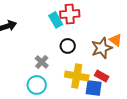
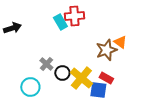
black circle: (68, 46) -> (62, 73), moved
yellow cross: (77, 76) -> (81, 78), turned 30
cyan circle: (37, 85) -> (30, 87), moved

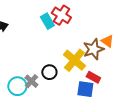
red cross: (74, 16) -> (61, 15), turned 36
gray cross: (46, 64) -> (31, 81), moved
yellow cross: (81, 78) -> (74, 60), moved

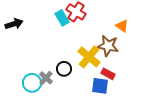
orange triangle: (107, 41) -> (122, 26), moved
brown star: (93, 49) -> (108, 46), turned 30

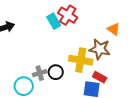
yellow cross: (89, 57) -> (81, 60), turned -30
gray cross: (46, 78) -> (40, 73), moved, turned 32

